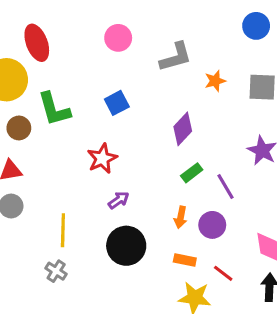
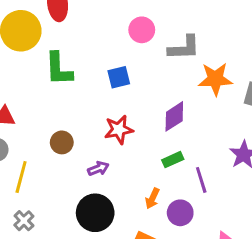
pink circle: (118, 38) -> (142, 30), moved
orange star: (215, 81) -> (215, 79), size x1.6
brown circle: (19, 128) -> (62, 142), moved
red star: (102, 158) -> (119, 130), moved
yellow line: (63, 230) -> (21, 177), moved

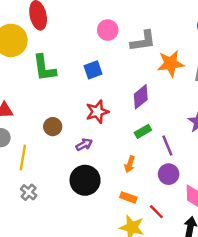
purple circle: (180, 213) -> (169, 174), moved

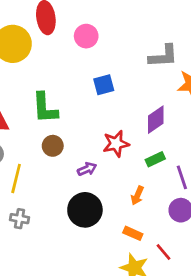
pink circle: (108, 30) -> (86, 36), moved
green L-shape: (44, 68) -> (45, 108), moved
red star: (97, 112) -> (116, 144), moved
gray cross: (29, 192) -> (20, 219), turned -35

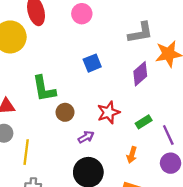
pink circle: (86, 36) -> (82, 14), moved
purple diamond: (156, 120) -> (140, 74), moved
brown circle: (53, 146) -> (65, 112), moved

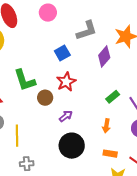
gray L-shape: (140, 33) -> (87, 31), moved
red star: (108, 112) -> (66, 82), moved

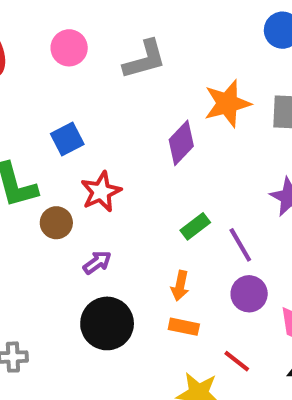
gray L-shape: (87, 31) -> (145, 59), moved
blue square: (62, 53) -> (67, 139), moved
orange rectangle: (110, 154) -> (184, 327), moved

